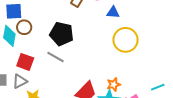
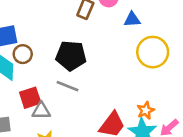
red square: (25, 62) -> (30, 98), turned -30
gray triangle: (20, 81) -> (41, 111), moved, turned 35

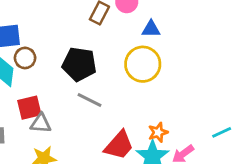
yellow circle: (153, 52) -> (143, 64), moved
gray line: (67, 86) -> (90, 100), moved

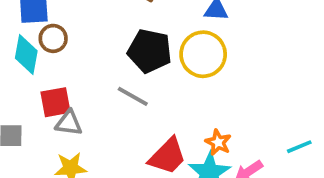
black pentagon: (79, 64) -> (150, 51), moved
orange star: (158, 132) -> (218, 142), turned -30

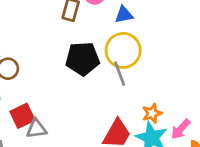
gray line: (133, 96) -> (120, 74), moved, turned 55
orange star: (218, 142) -> (152, 113), turned -30

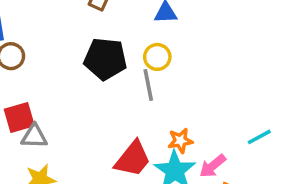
yellow circle: (123, 50) -> (157, 57), size x0.6

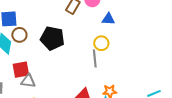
black pentagon: (105, 59) -> (52, 38), moved

